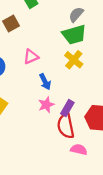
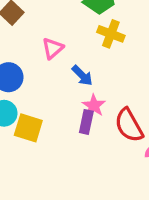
purple rectangle: (67, 108) -> (86, 122), moved

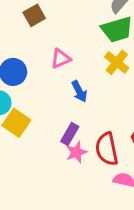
pink star: (94, 106) -> (76, 152), moved

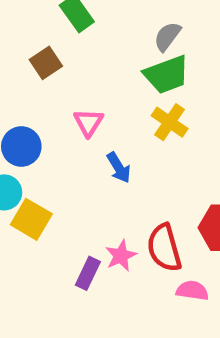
pink triangle: (61, 59) -> (88, 123), turned -30
purple rectangle: (70, 134) -> (88, 273), moved

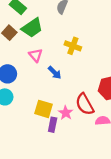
green trapezoid: (167, 75) -> (32, 28), moved
yellow square: (31, 219) -> (43, 109), moved

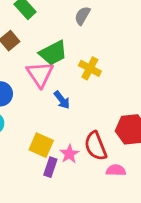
green trapezoid: (32, 28) -> (53, 53), moved
pink triangle: (36, 55) -> (40, 74), size x1.5

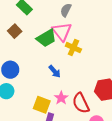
pink triangle: (40, 74) -> (62, 32), moved
pink star: (69, 154) -> (61, 98), moved

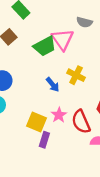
gray semicircle: (66, 10) -> (84, 22), moved, turned -104
yellow cross: (73, 48) -> (76, 75), moved

